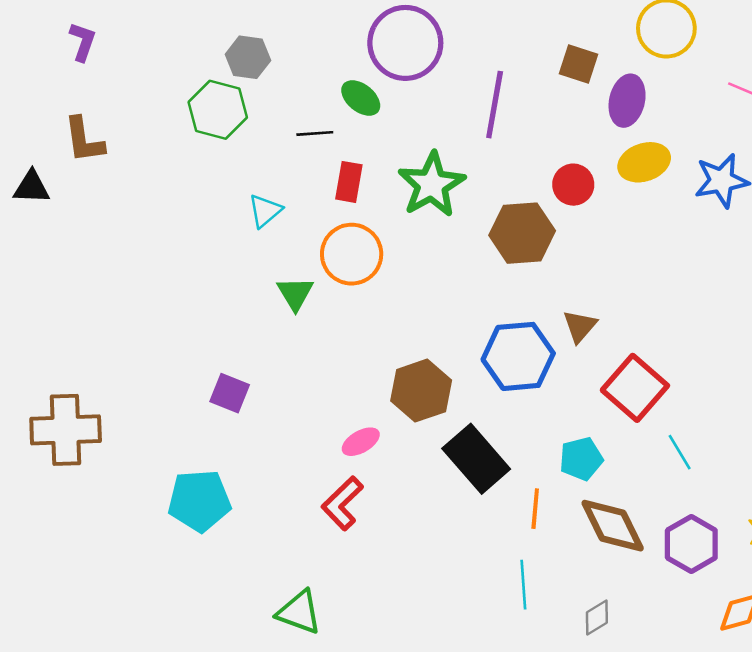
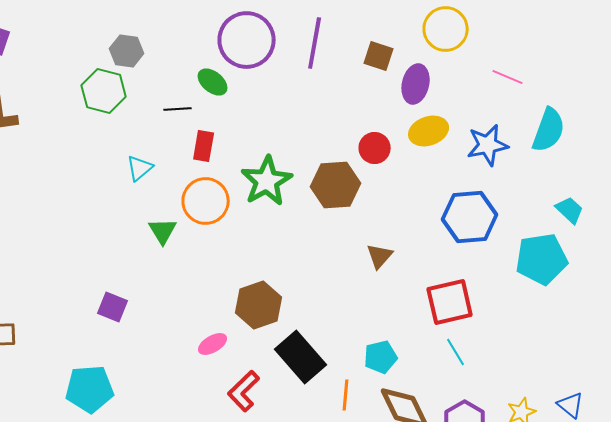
purple line: (495, 105) -> (315, 43), moved
green star: (432, 185) -> (267, 181), moved
blue hexagon: (518, 356) -> (470, 217), moved
red square: (635, 388) -> (450, 302), moved, turned 36
red L-shape: (342, 503) -> (244, 391), moved

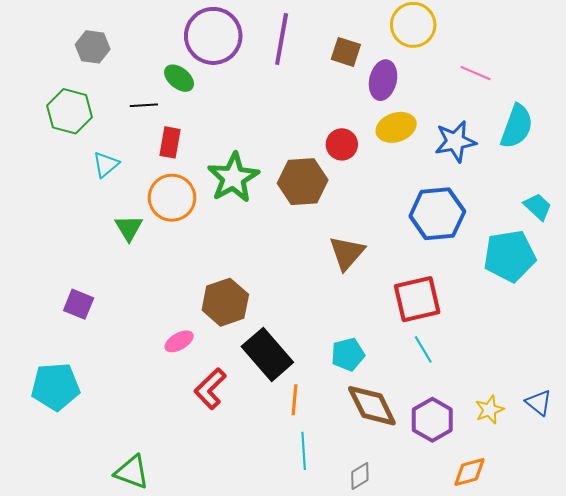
green hexagon: (104, 91) -> (70, 111), moved
brown triangle: (380, 256) -> (347, 253), size x1.4
orange line: (346, 395) -> (295, 400), moved

